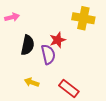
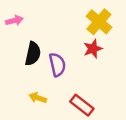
yellow cross: (83, 18) -> (99, 22), turned 30
red star: (58, 40) -> (93, 49), moved

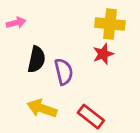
yellow cross: (99, 22) -> (110, 24), turned -35
yellow arrow: (38, 98) -> (42, 108), size x1.5

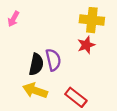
pink arrow: (16, 23) -> (13, 19), turned 133
black semicircle: (36, 59) -> (36, 64), moved

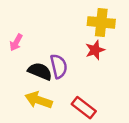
pink arrow: (13, 19) -> (16, 42), moved
black semicircle: (36, 64) -> (40, 71), turned -80

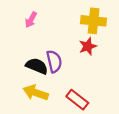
pink arrow: (16, 42) -> (31, 20), moved

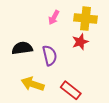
pink arrow: (31, 20) -> (54, 18), moved
black semicircle: (37, 66) -> (22, 48), moved, turned -30

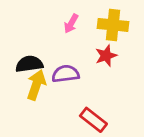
purple semicircle: (50, 56) -> (66, 74), turned -84
yellow arrow: (33, 84) -> (36, 85), moved, turned 90

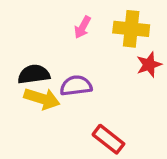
red star: (106, 56) -> (149, 65), moved
yellow arrow: (36, 85) -> (42, 99), turned 88

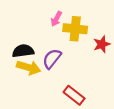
yellow cross: (131, 29) -> (75, 29), moved
purple semicircle: (76, 86) -> (52, 59), turned -45

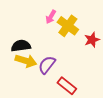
yellow cross: (75, 29) -> (68, 26), turned 30
purple semicircle: (52, 59) -> (47, 65), moved

